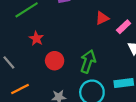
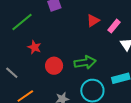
green arrow: (88, 61) -> (85, 62), turned 70

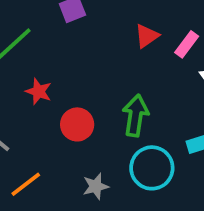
green arrow: (85, 62) -> (135, 116), turned -70

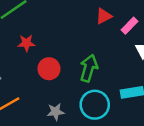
red star: (39, 91) -> (26, 43), turned -30

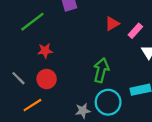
red circle: (49, 69) -> (47, 79), moved
gray star: (56, 112) -> (83, 111), moved

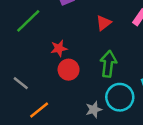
red triangle: (112, 24) -> (104, 23), moved
red star: (45, 51) -> (59, 48), moved
red circle: (47, 79) -> (69, 70), moved

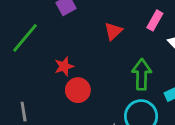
green arrow: (108, 64) -> (142, 74), moved
gray line: (21, 83) -> (24, 112), turned 49

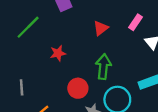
green arrow: (142, 74) -> (103, 67), moved
red circle: (78, 90) -> (78, 88), moved

